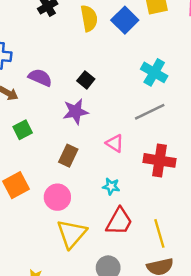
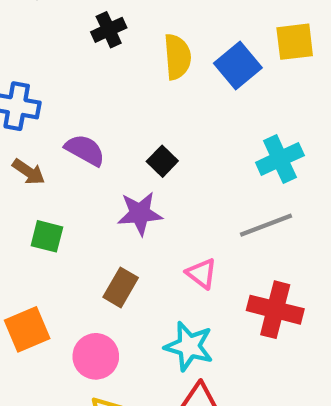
cyan cross: (154, 72) -> (280, 159), turned 30
green square: (23, 130) -> (47, 236), turned 36
cyan star: (111, 186) -> (189, 346), size x1.6

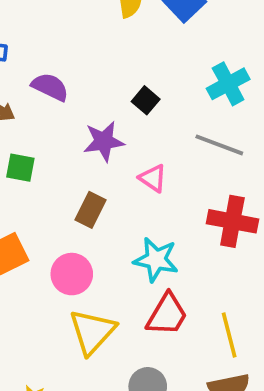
black square: (162, 161) -> (146, 100), moved
gray line: (266, 225) -> (219, 145), turned 45
pink triangle: (202, 273) -> (153, 178), moved

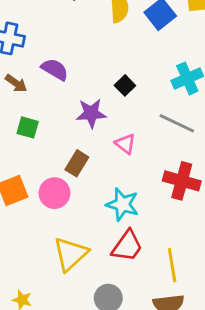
pink circle: (72, 274) -> (54, 193), moved

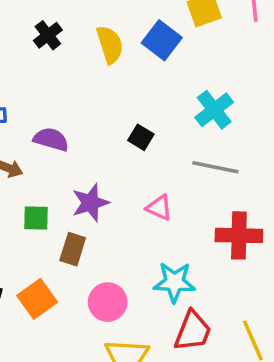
purple star: (91, 113) -> (90, 203), moved
brown rectangle: (77, 163) -> (73, 249), moved
pink circle: (54, 193) -> (108, 302), moved

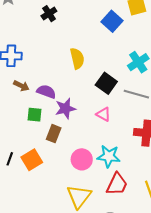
yellow semicircle: (110, 45) -> (77, 58), moved
black square: (141, 137) -> (106, 83), moved, size x1.5
purple semicircle: (51, 139) -> (46, 92), moved
pink circle: (108, 302) -> (82, 159), moved

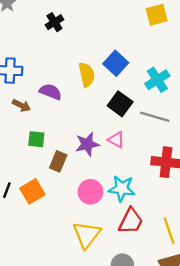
blue square: (112, 21) -> (116, 63), moved
purple semicircle: (46, 92) -> (51, 92), moved
purple star: (65, 108) -> (87, 144), moved

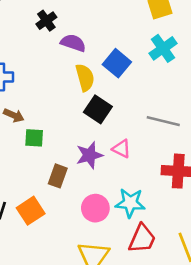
cyan cross: (157, 80) -> (163, 48), moved
purple semicircle: (51, 92) -> (73, 43), moved
black square: (120, 104) -> (98, 109), moved
green square: (36, 139) -> (34, 138), moved

